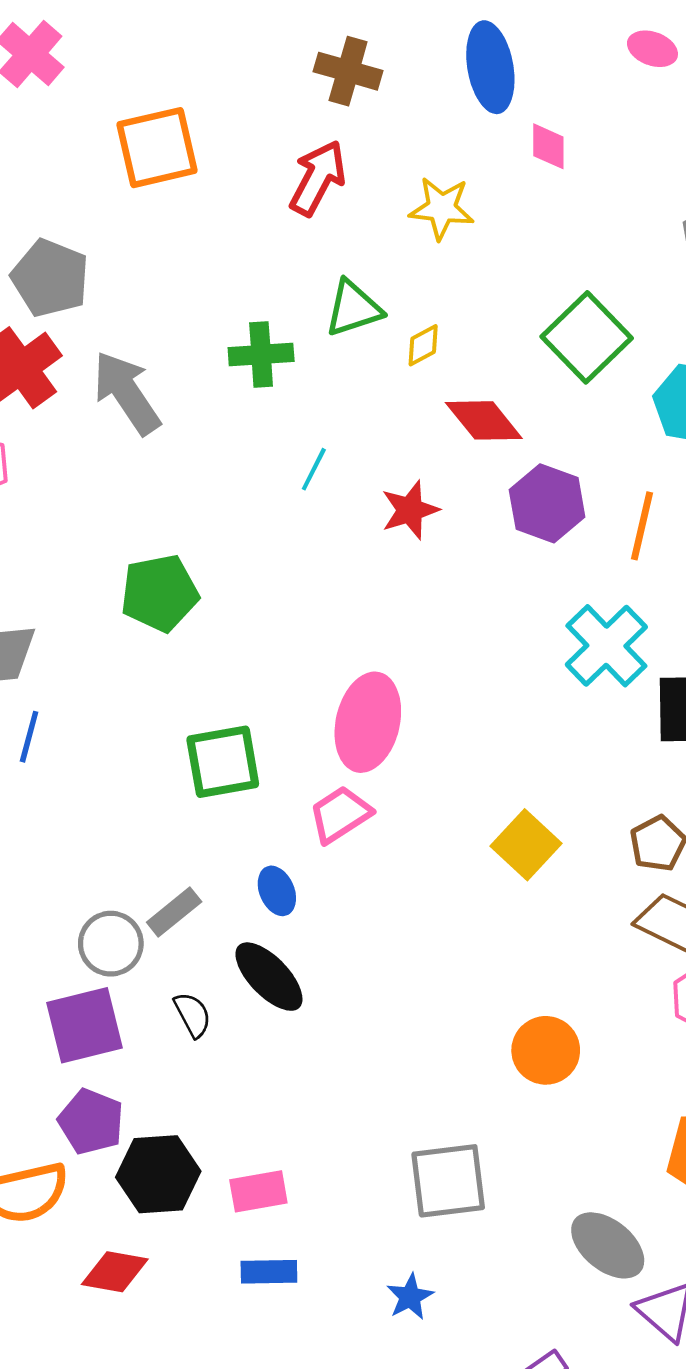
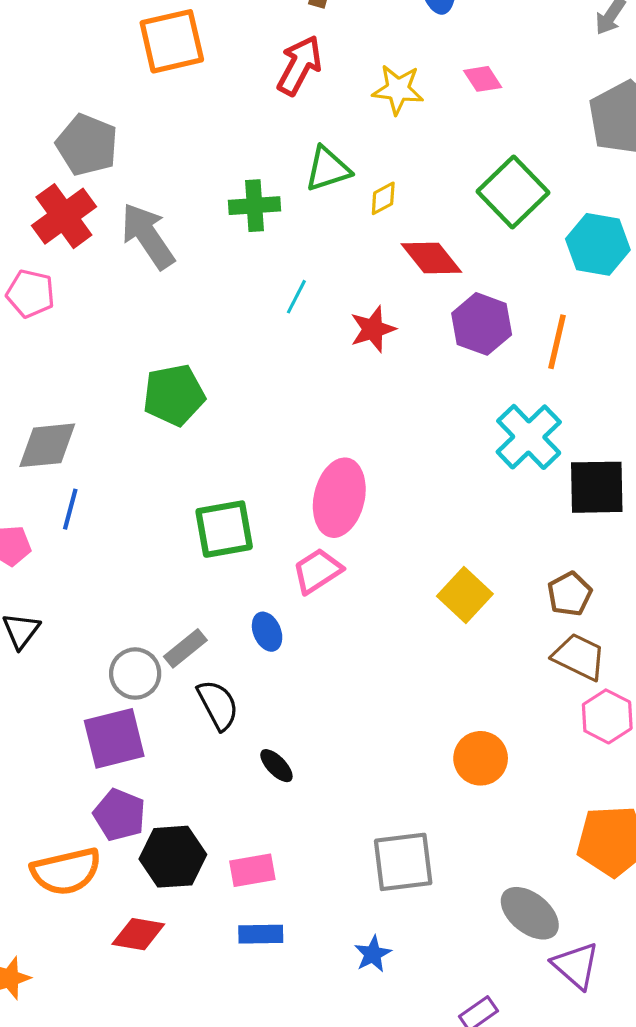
pink diamond: (548, 146) -> (483, 79), moved, turned -33
black ellipse: (269, 977) -> (276, 766), moved, size x0.6
black semicircle: (193, 1015) -> (218, 705), moved, size x1.4

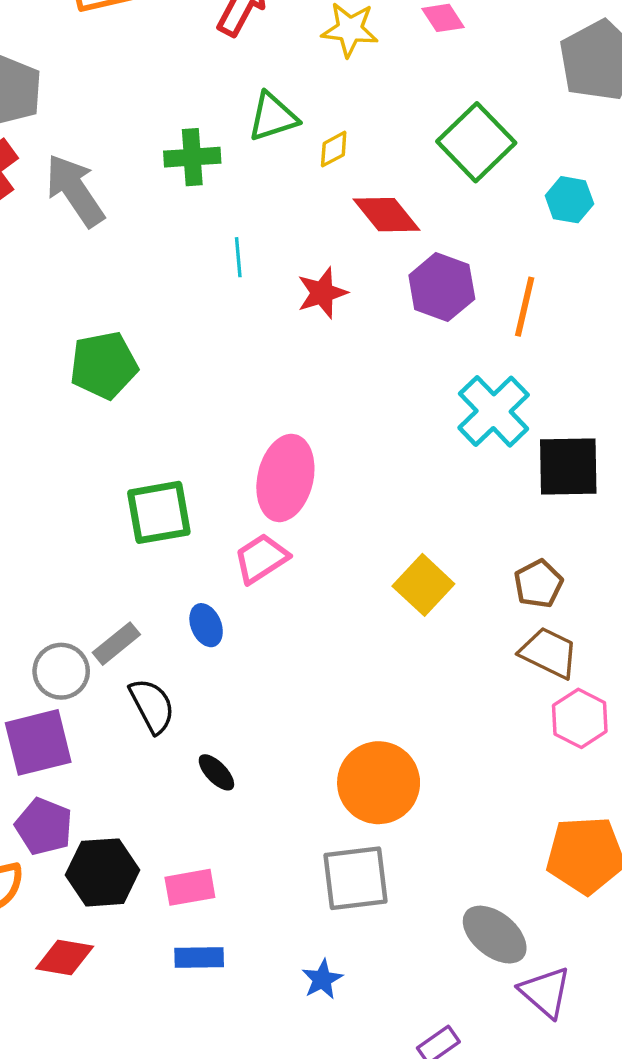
cyan hexagon: (598, 244) -> (569, 200), size x0.7
cyan line: (296, 297) -> (238, 257), turned -32
orange circle: (481, 758) -> (379, 783), moved, size x1.4

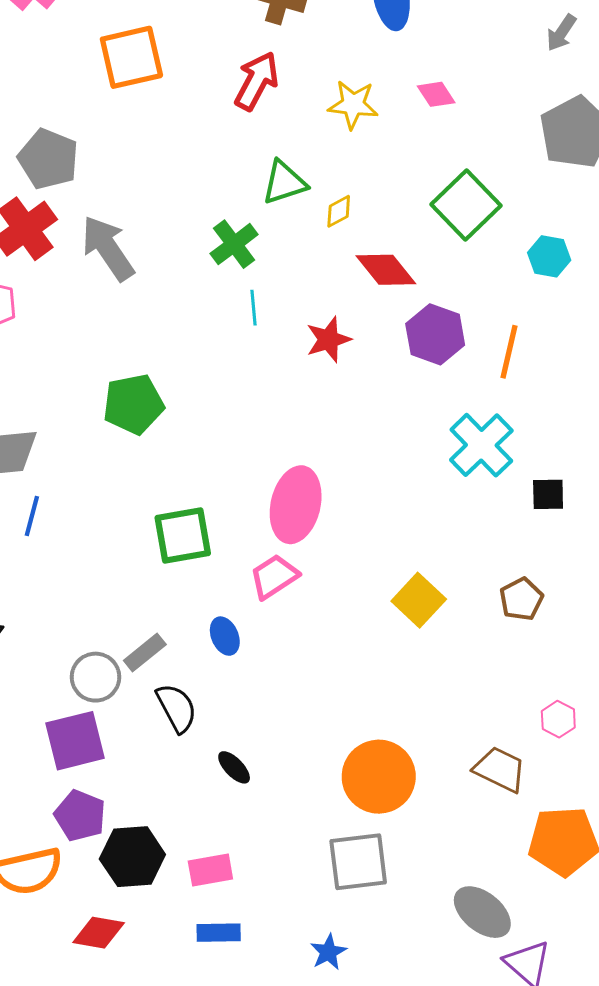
green cross: (192, 157) -> (234, 244), moved, turned -33
black square: (568, 466) -> (548, 494), size x0.6
brown trapezoid: (549, 653) -> (500, 769), moved
pink hexagon: (580, 718) -> (558, 719), size x0.7

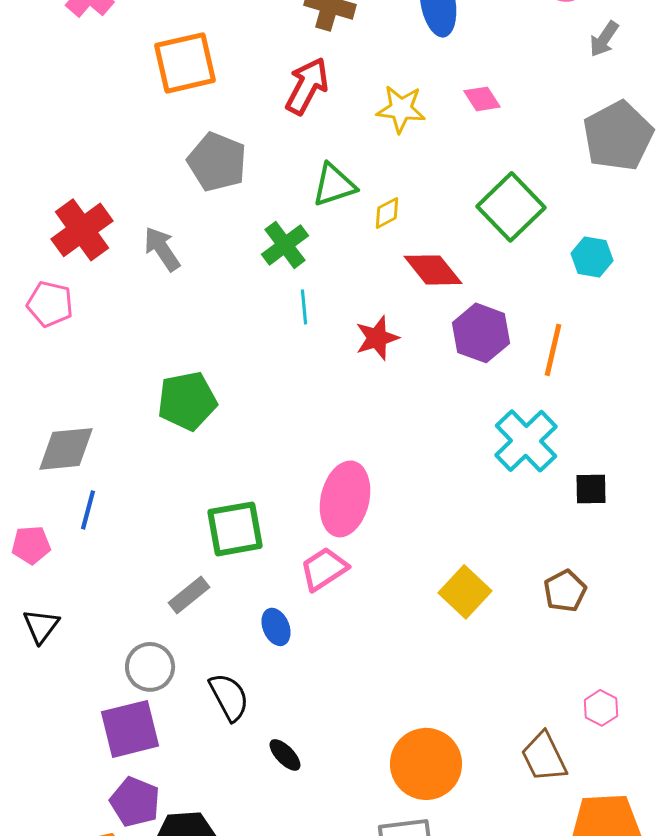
gray pentagon: (48, 159) -> (217, 162), moved
gray arrow: (108, 248) -> (162, 249), size x0.7
gray rectangle: (145, 652) -> (189, 595), moved
brown trapezoid: (500, 769) -> (544, 757), turned -142

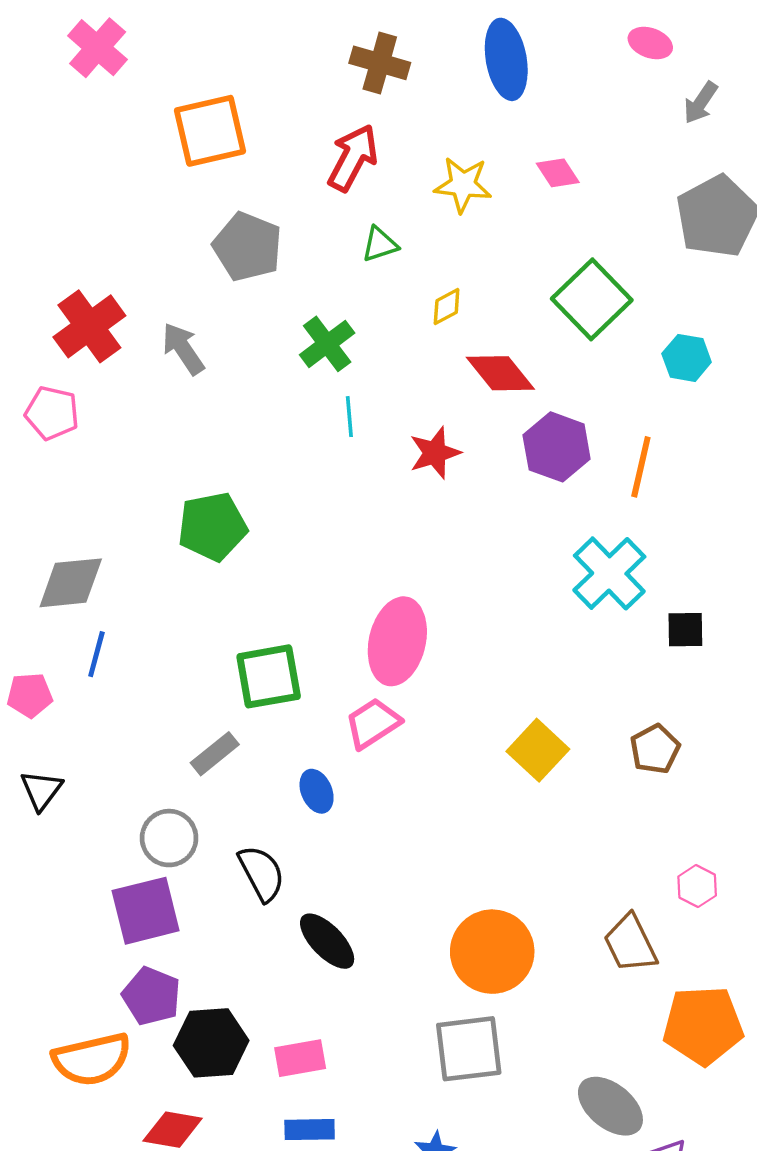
green triangle: (334, 185) -> (380, 244), moved, size x0.7
black ellipse: (285, 755) -> (327, 941), size x1.5

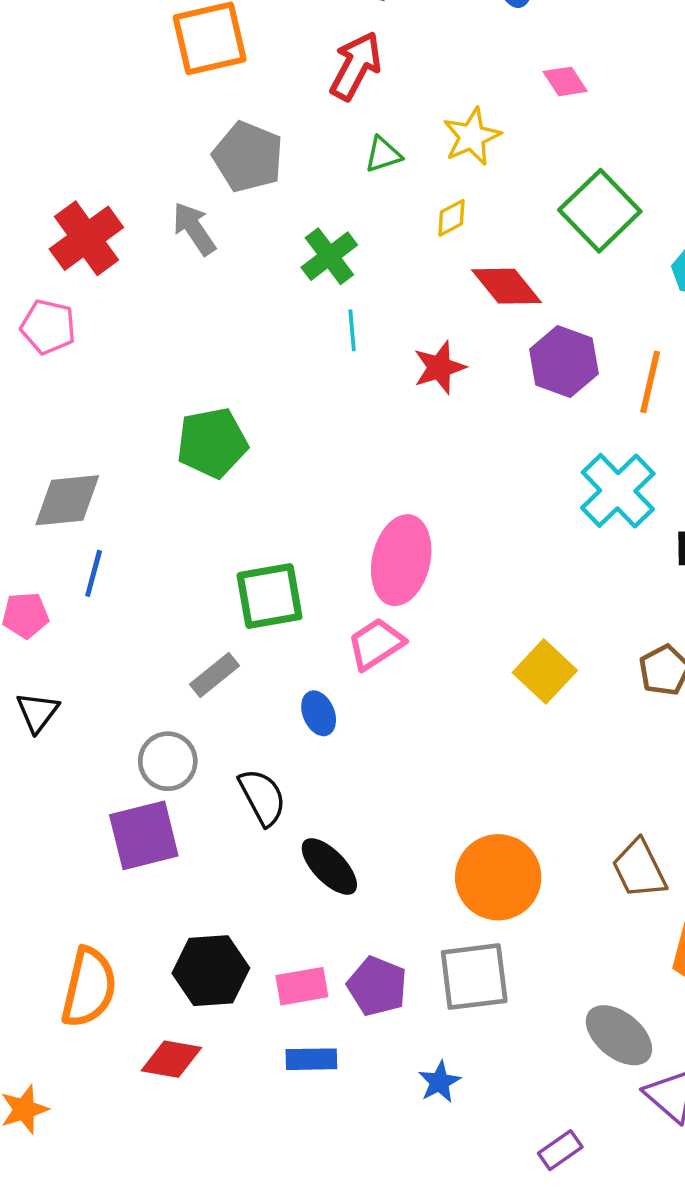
yellow star: (463, 185) -> (472, 137), moved, turned -30
gray arrow: (183, 349) -> (194, 229), moved
purple pentagon: (151, 996) -> (377, 986), moved
orange semicircle: (92, 1059) -> (89, 987), turned -64

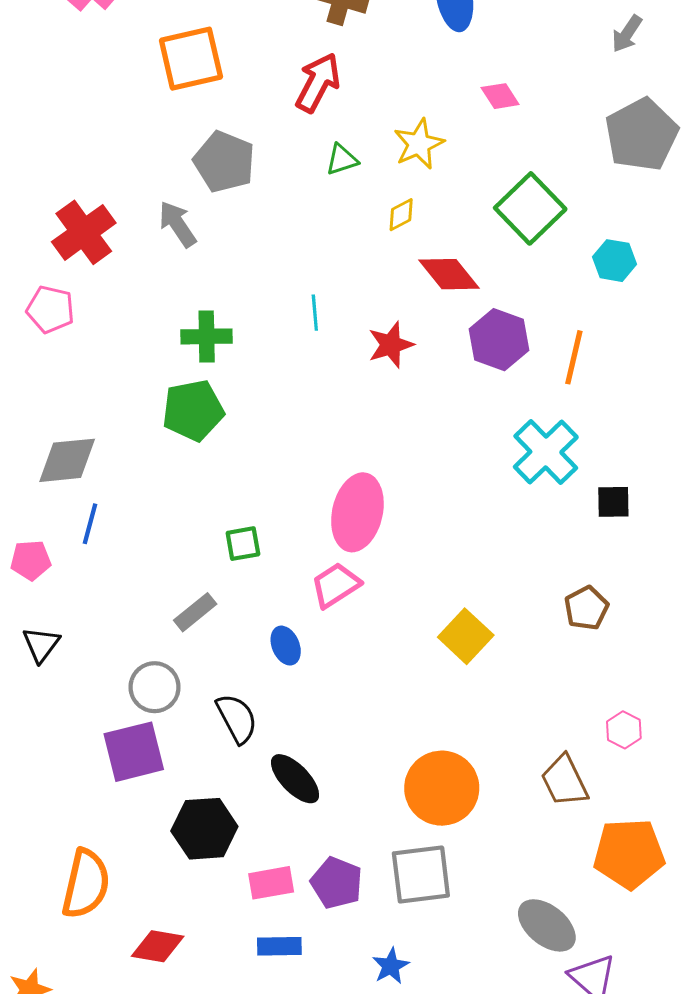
green cross: (329, 256) -> (207, 336), moved, turned 36
green square: (270, 596) -> (243, 544), size x0.6
yellow square: (545, 671) -> (466, 636), moved
black hexagon: (211, 971) -> (204, 829), moved

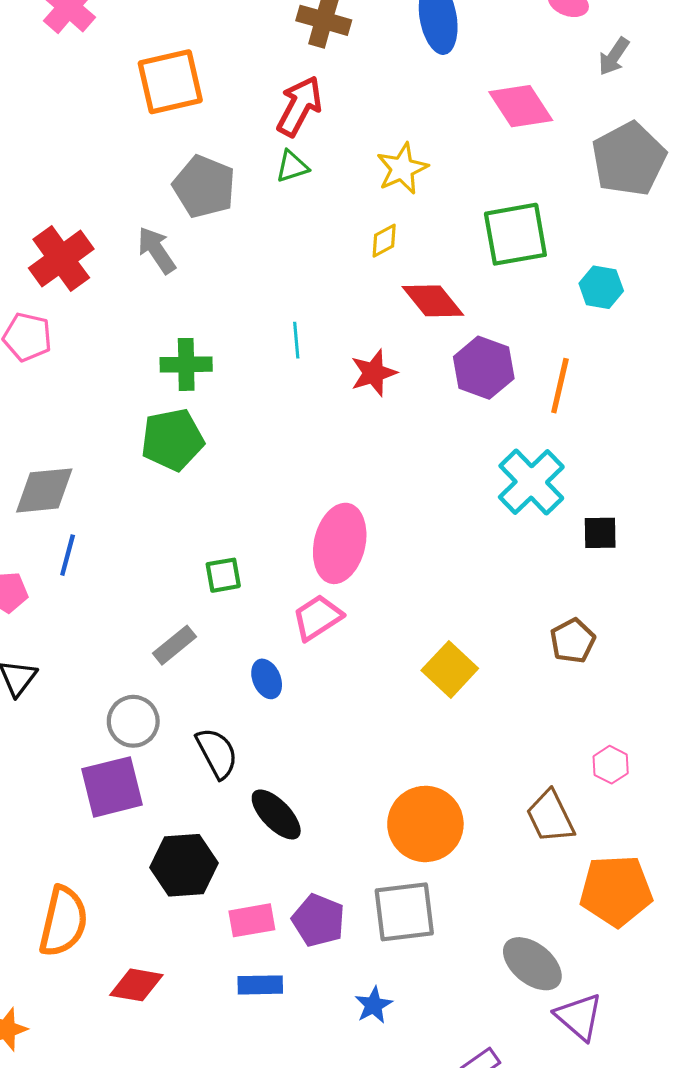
pink diamond: (500, 96) -> (521, 106), moved, size x1.6
green triangle: (342, 160) -> (292, 166), moved
green square: (530, 208) -> (515, 234), turned 34

